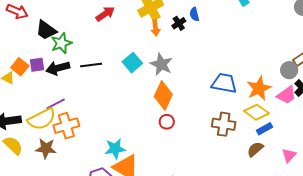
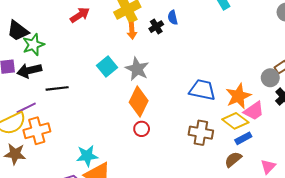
black line: (91, 65) -> (57, 88), moved
pink trapezoid: (287, 95) -> (254, 111), moved

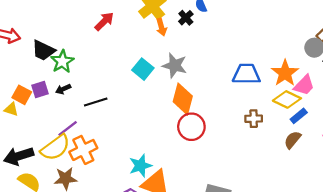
black arrow: (29, 70) -> (63, 89), size x0.6
red circle: (142, 129) -> (191, 127), size x1.6
brown cross: (201, 133) -> (254, 119), size x0.7

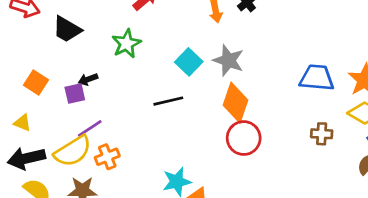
green star: (62, 62) -> (126, 44), moved
purple square: (40, 89) -> (75, 93), moved
black line: (96, 102) -> (168, 101), moved
yellow triangle: (11, 109) -> (22, 123), moved
orange cross: (83, 150) -> (107, 157), size x0.7

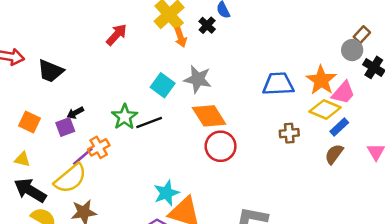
green star: (126, 44) -> (125, 117), moved
orange diamond: (235, 103) -> (209, 116), turned -44
orange cross: (107, 157) -> (99, 147), moved
black arrow: (26, 158) -> (30, 190), turned 52

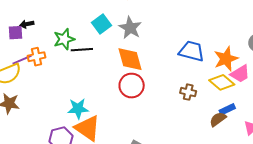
blue rectangle: (339, 127) -> (227, 109), moved

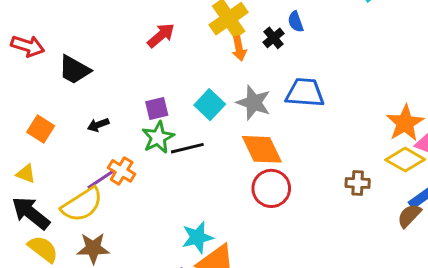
purple square: (16, 33) -> (157, 109), moved
blue trapezoid: (192, 51) -> (305, 93), moved
orange cross: (37, 57) -> (122, 171), turned -36

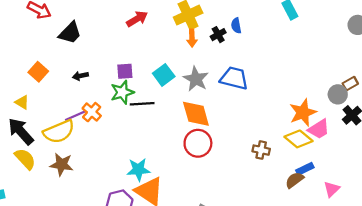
black trapezoid: (74, 70) -> (70, 33), turned -85

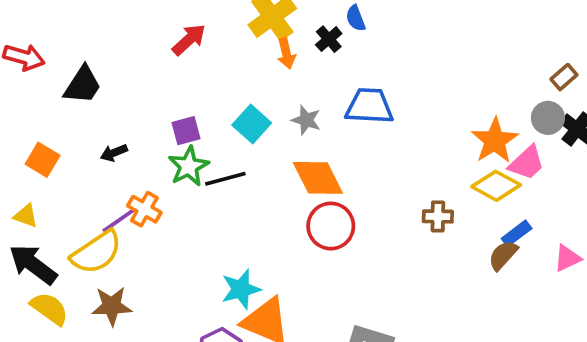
gray star: (196, 79) -> (306, 120), size x0.7
gray circle: (338, 94) -> (548, 118), moved
pink triangle: (332, 189) -> (567, 258), turned 30

